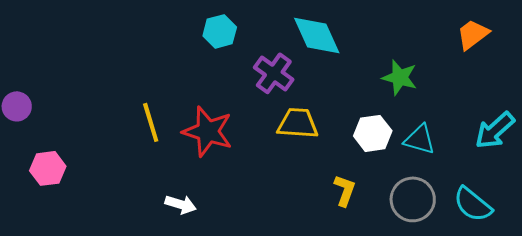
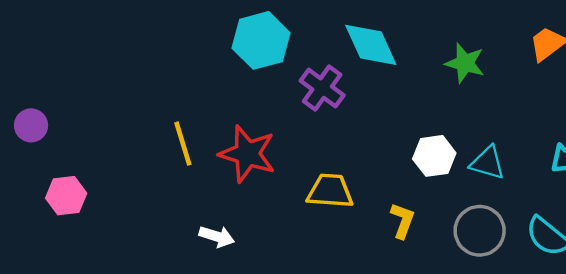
cyan hexagon: (220, 31) -> (261, 40), size x1.5
green star: (400, 77) -> (465, 63), moved
yellow trapezoid: (298, 123) -> (330, 191), moved

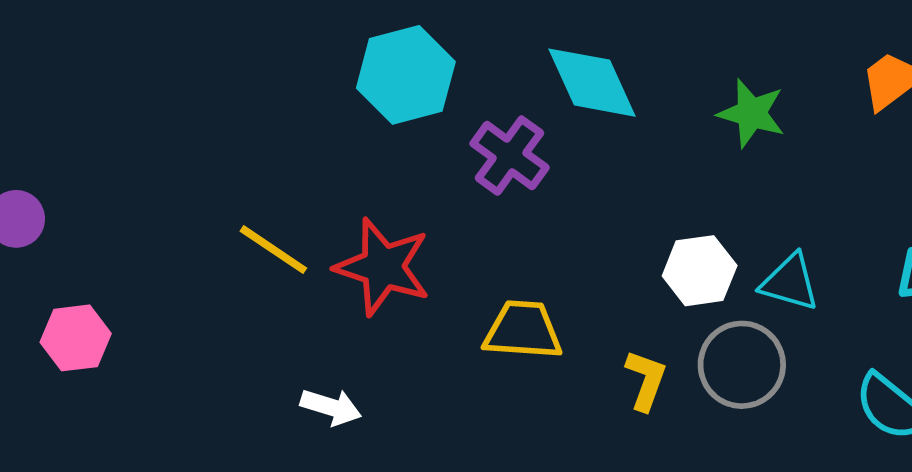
yellow line: (183, 144) -> (273, 250), turned -39
gray circle: (480, 231) -> (742, 365), moved

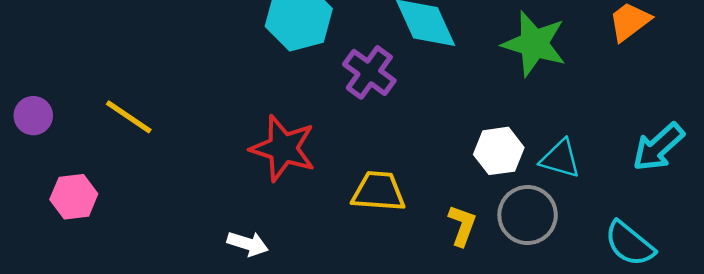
green star: (751, 113) -> (534, 44), size x1.4
yellow line: (273, 250) -> (129, 117), moved

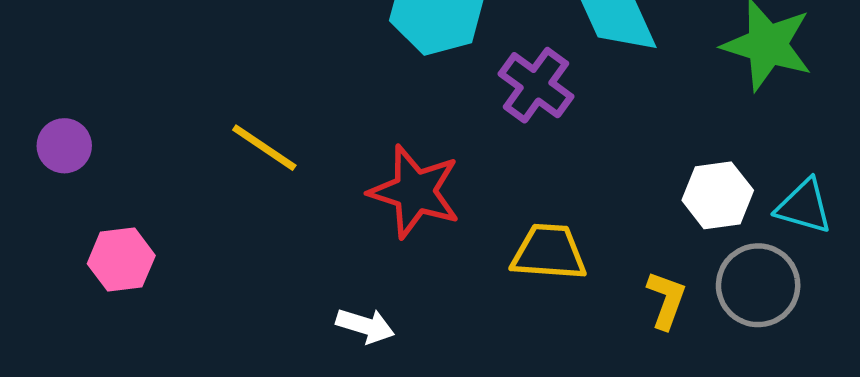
yellow line: (129, 117) -> (264, 148), moved

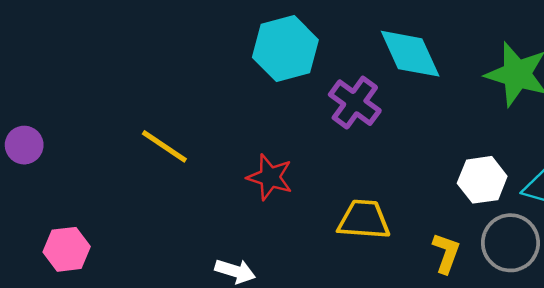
red star: (415, 192) -> (270, 177), size x0.7
pink hexagon: (121, 260) -> (67, 249), moved

